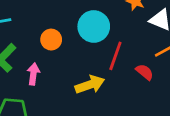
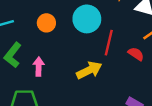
orange circle: (51, 40) -> (46, 23), moved

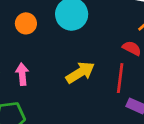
red line: (109, 43) -> (120, 78), moved

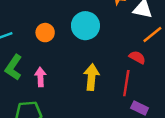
yellow arrow: (80, 72) -> (91, 77), turned -55

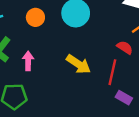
yellow arrow: (91, 77) -> (78, 64), turned 115

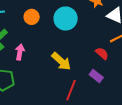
red line: (112, 72) -> (71, 90), moved
purple rectangle: (124, 98) -> (96, 76), moved

